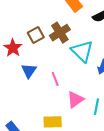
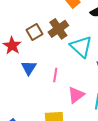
pink line: (55, 79) -> (55, 75), turned 32

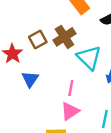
pink line: (55, 75) -> (71, 88), moved
pink triangle: (76, 95) -> (70, 111), moved

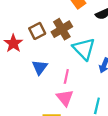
blue triangle: (30, 79) -> (40, 67), moved
pink triangle: (70, 111) -> (65, 98), turned -36

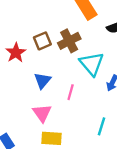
pink triangle: (65, 98) -> (42, 113), moved

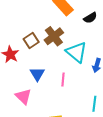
pink triangle: (42, 113) -> (23, 96), moved

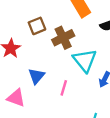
brown square: (31, 40) -> (37, 26), moved
pink triangle: (23, 96) -> (16, 98), turned -36

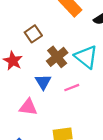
brown cross: (63, 38) -> (57, 57), moved
pink line: (64, 88) -> (72, 88), turned 64

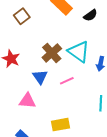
brown square: (33, 34) -> (22, 16), moved

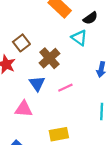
brown square: (22, 16) -> (21, 43), moved
cyan triangle: (79, 52) -> (79, 38), moved, size x0.7

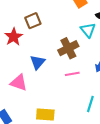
brown cross: (49, 58) -> (68, 48), moved
pink line: (65, 88) -> (72, 74), moved

